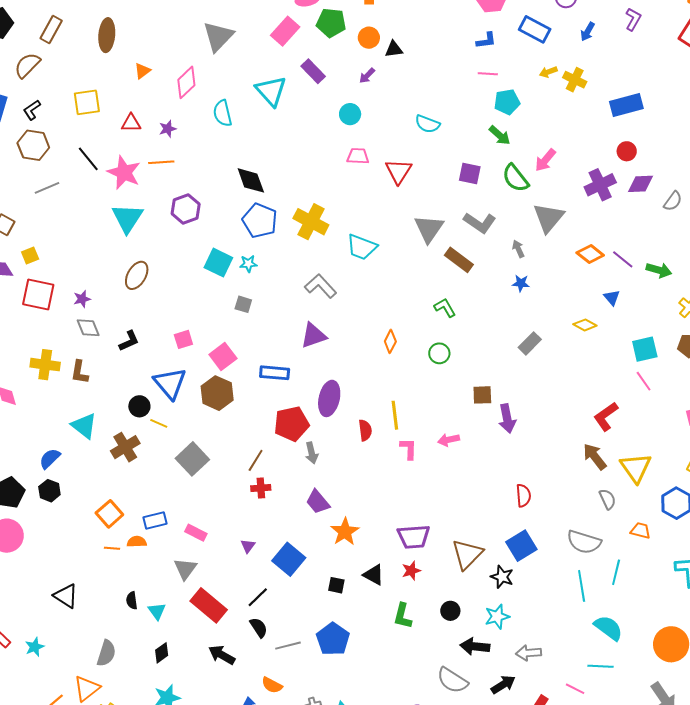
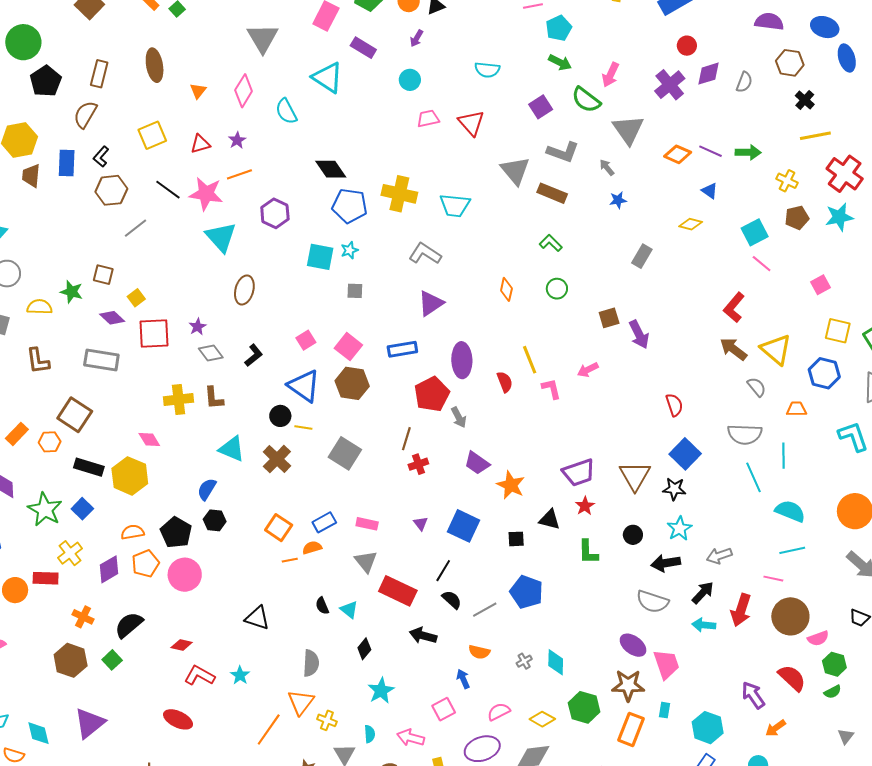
purple square: (470, 174) -> (541, 107), turned -30

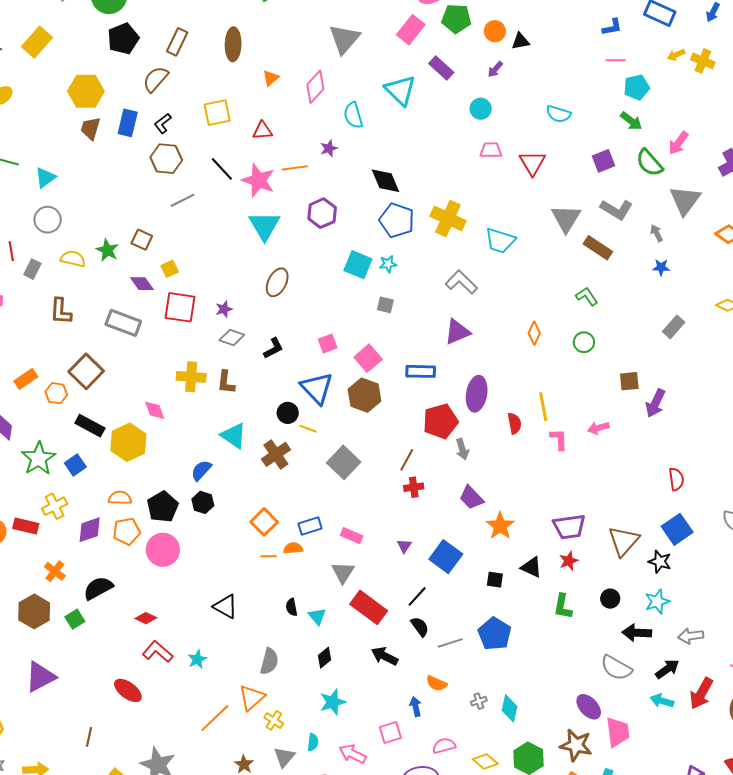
purple star: (237, 140) -> (329, 148), moved
purple arrow: (639, 334) -> (655, 403), turned 40
gray diamond: (211, 353) -> (232, 337), turned -45

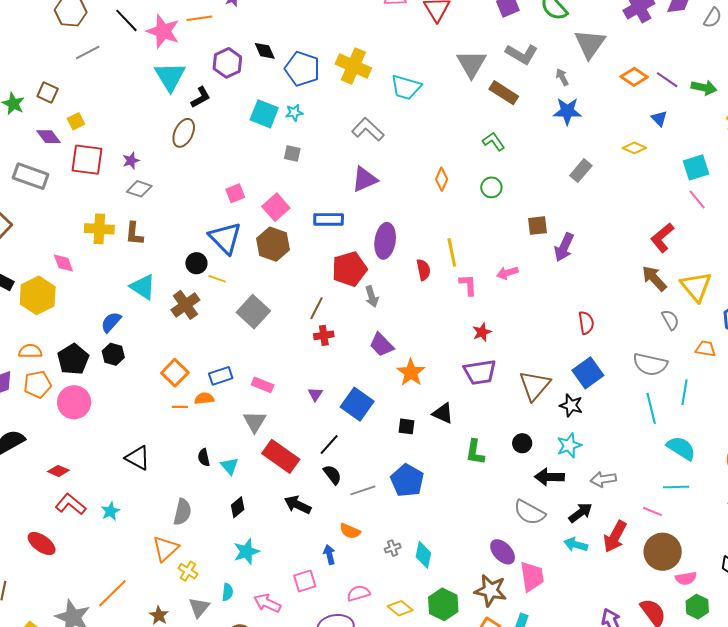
black diamond: (385, 181) -> (265, 51), moved, size x0.7
blue star: (661, 267) -> (567, 111), size x1.6
black L-shape: (273, 348) -> (201, 97), moved
red star: (569, 561) -> (482, 332), moved
orange line: (215, 718) -> (112, 593), moved

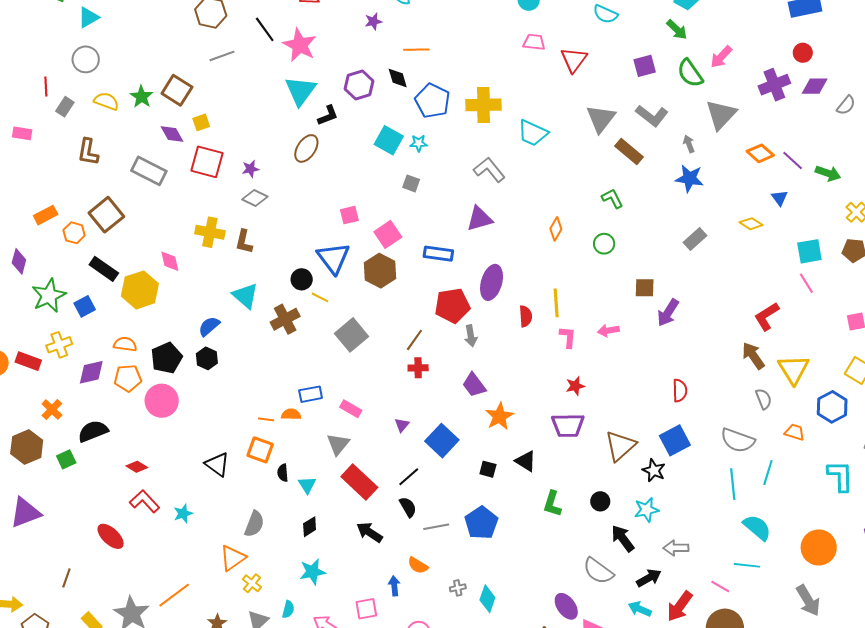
orange line: (199, 18) -> (416, 50), moved
yellow cross: (353, 66) -> (483, 105), turned -32
brown square: (48, 93) -> (177, 90), size x1.4
orange square: (175, 373) -> (260, 450), moved, turned -32
black arrow: (549, 477) -> (623, 538), turned 44

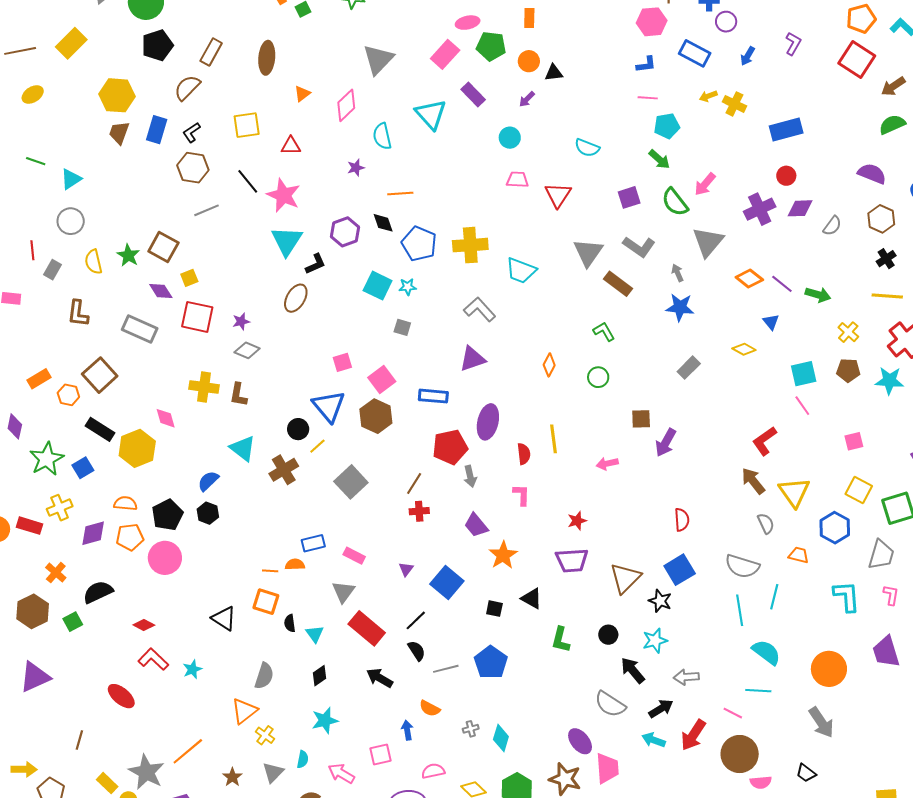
yellow semicircle: (106, 101) -> (93, 262), turned -120
yellow line: (320, 297) -> (317, 446), turned -66
pink L-shape: (568, 337) -> (521, 495), moved

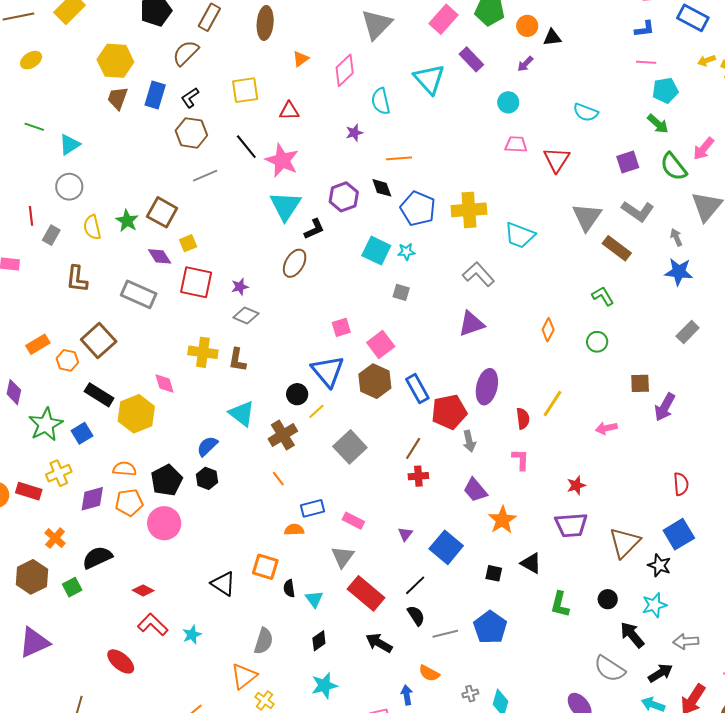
blue rectangle: (433, 396) -> (417, 389), moved, turned 56
yellow line: (553, 439) -> (553, 404), turned 40
orange line: (270, 571) -> (278, 479), moved, turned 49

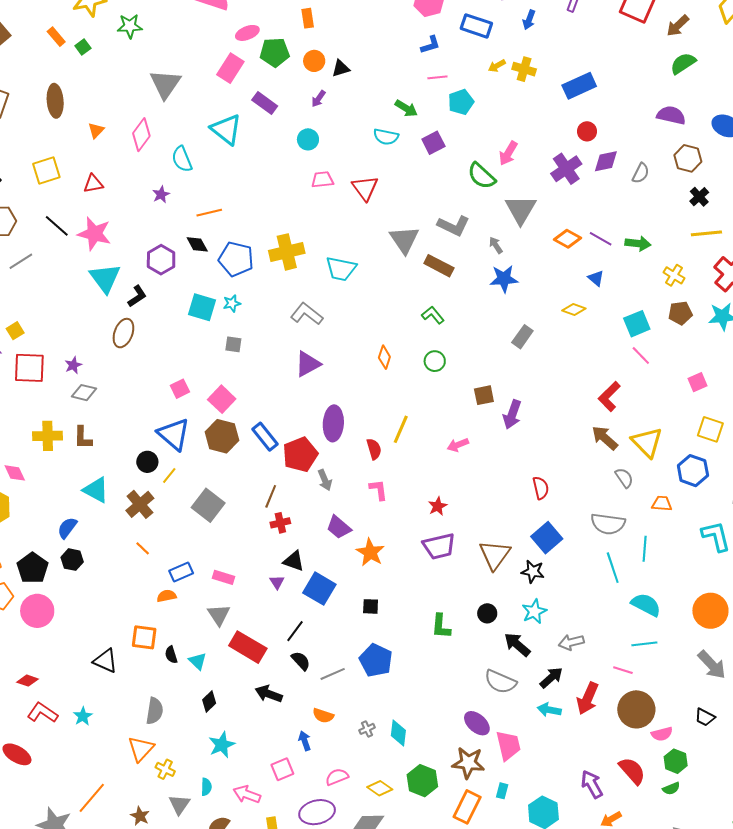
green arrow: (658, 124) -> (406, 108), moved
purple square: (628, 162) -> (433, 143), moved
black triangle: (531, 563) -> (294, 561), moved

